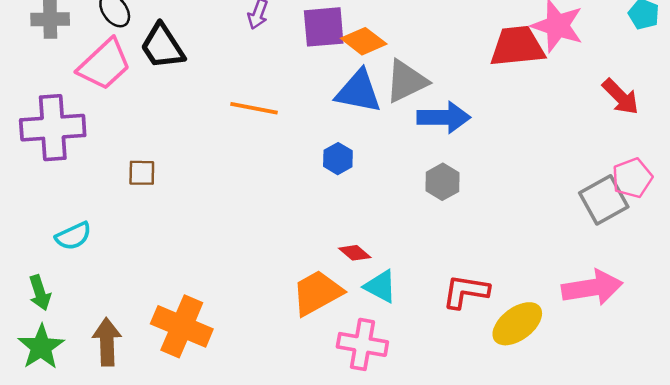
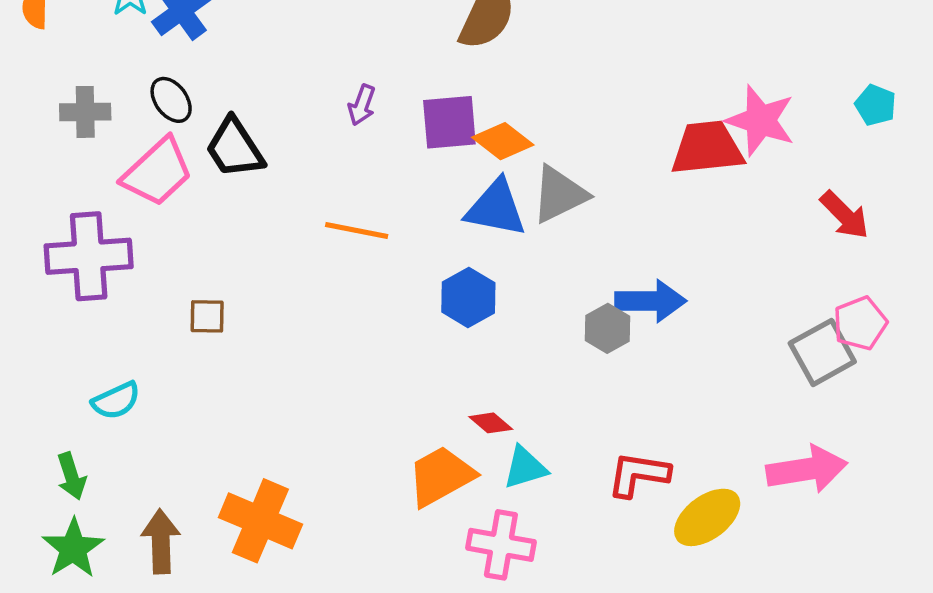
blue arrow: (444, 117) -> (650, 301), moved
blue hexagon: (338, 159) -> (468, 297), size x1.4
cyan triangle: (381, 286) -> (525, 468), turned -45

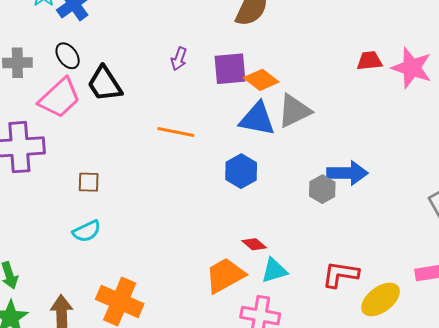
red trapezoid: (707, 148) -> (369, 61), moved, size x0.6
cyan semicircle: (116, 401) -> (87, 231), moved

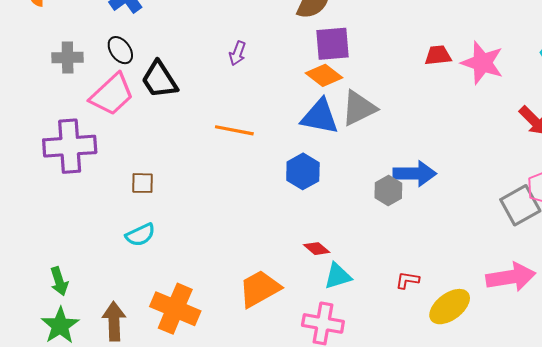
purple square: (230, 69) -> (332, 44), moved
red L-shape: (340, 274) -> (407, 280), size x0.6
orange trapezoid: (225, 275) -> (260, 289), moved

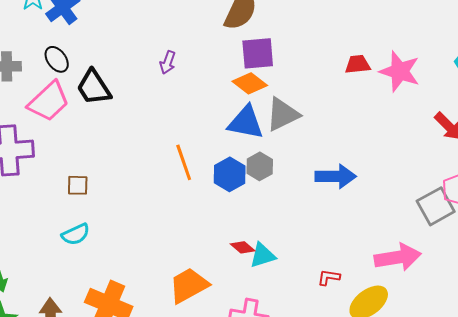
orange line: (234, 130) -> (184, 162), moved, turned 60
gray hexagon: (388, 190) -> (260, 166), moved
cyan triangle: (338, 276) -> (263, 255), moved
pink arrow: (511, 277) -> (398, 257), moved

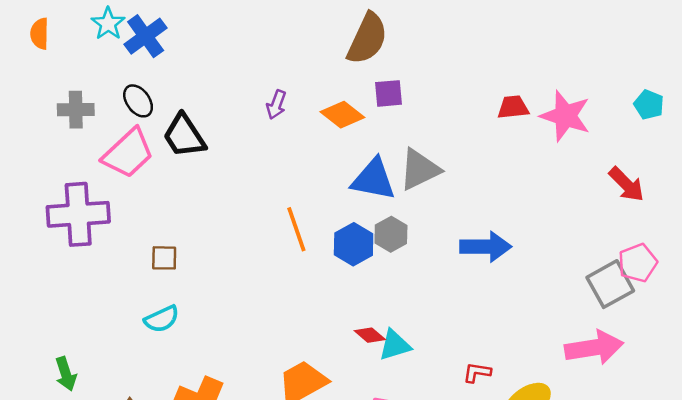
purple square: (258, 53) -> (388, 93), size x0.7
orange diamond: (250, 83) -> (342, 115), moved
pink arrow: (398, 257) -> (594, 348), moved

